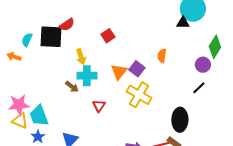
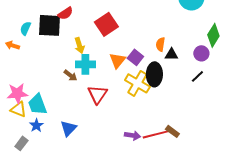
black triangle: (183, 23) -> (171, 54), moved
red square: (108, 36) -> (106, 24), size x1.6
red triangle: (99, 106) -> (97, 94), size x1.5
black ellipse: (180, 120) -> (154, 74), moved

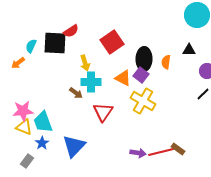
orange arrow: (12, 45) -> (18, 63), turned -56
black triangle: (171, 54) -> (189, 50), moved
orange triangle: (117, 60) -> (123, 78), turned -42
black ellipse: (154, 74) -> (144, 59), moved
blue triangle: (68, 128) -> (74, 146), size x1.4

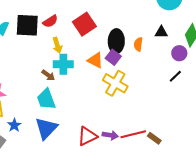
red semicircle: (71, 31) -> (50, 21), moved
red triangle: (103, 112) -> (87, 136), moved, turned 30
cyan trapezoid: (43, 122) -> (46, 99), moved
brown rectangle: (178, 149) -> (154, 138), moved

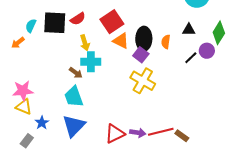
orange triangle: (95, 60) -> (121, 41), moved
black line: (175, 76) -> (191, 58), moved

